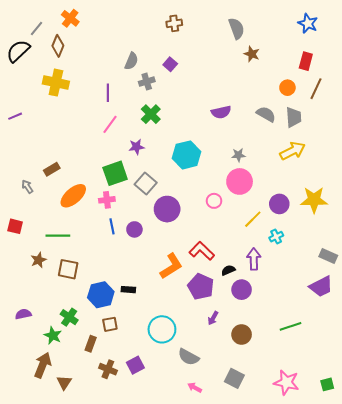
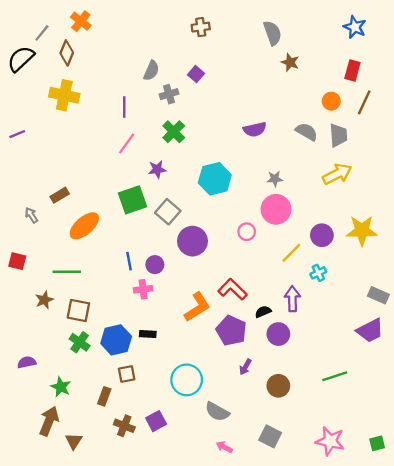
pink cross: (107, 200) -> (143, 289), moved
green cross: (69, 317) -> (80, 342), moved

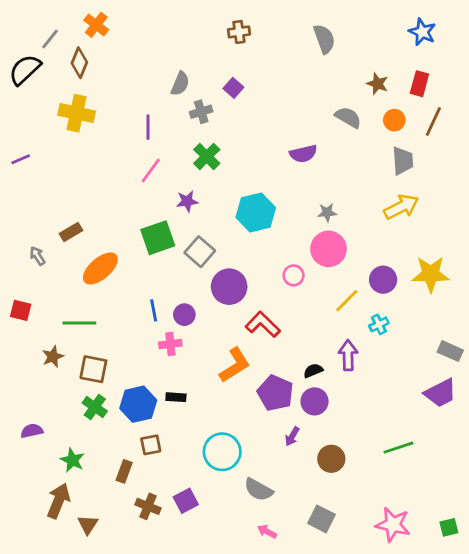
brown star: (290, 62) -> (377, 84), moved
gray semicircle: (307, 132) -> (348, 117), moved
red L-shape: (232, 289) -> (263, 324), moved
purple circle: (278, 334) -> (315, 401), moved

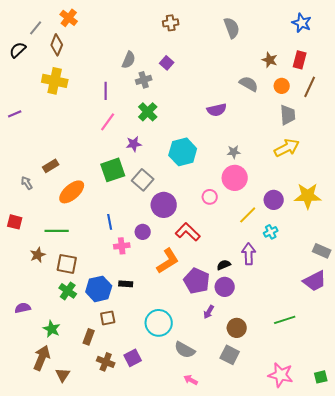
black semicircle: (25, 70) -> (18, 50), size x0.7
purple circle: (184, 315) -> (143, 232), moved
gray square: (322, 519) -> (230, 355), moved

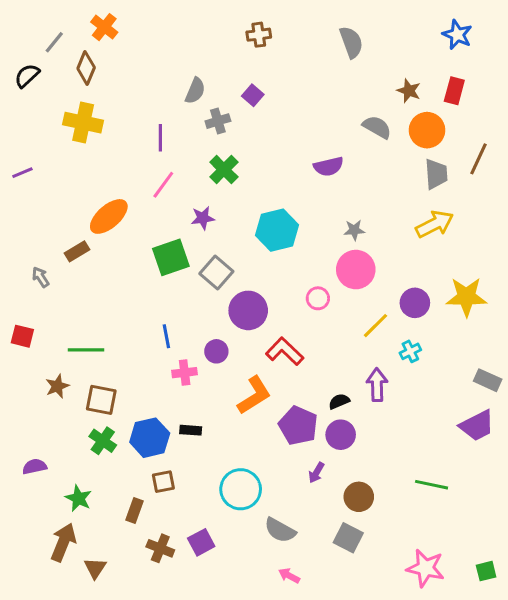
orange circle: (282, 86) -> (427, 130), size x1.5
brown line: (310, 87) -> (479, 159), moved
orange ellipse: (72, 192) -> (109, 216), moved
green line: (285, 320) -> (432, 485), turned 30

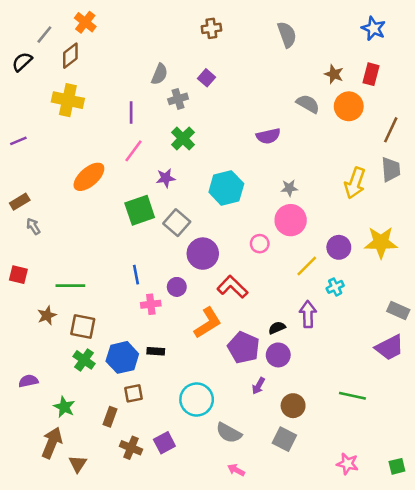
brown diamond: (86, 68) -> (70, 56), turned 30
gray trapezoid: (436, 174) -> (391, 169), moved
yellow arrow: (435, 224) -> (355, 183), turned 136
brown rectangle: (77, 251) -> (20, 202), moved
pink star: (425, 568) -> (347, 464), size x0.7

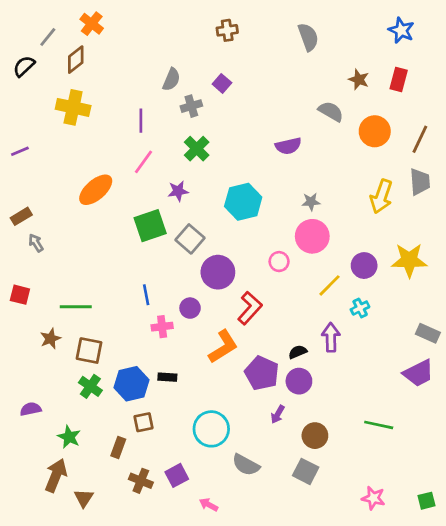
orange circle: (349, 106) -> (375, 131), moved
red L-shape: (232, 287) -> (250, 308), turned 88
pink arrow: (236, 470) -> (209, 505), moved

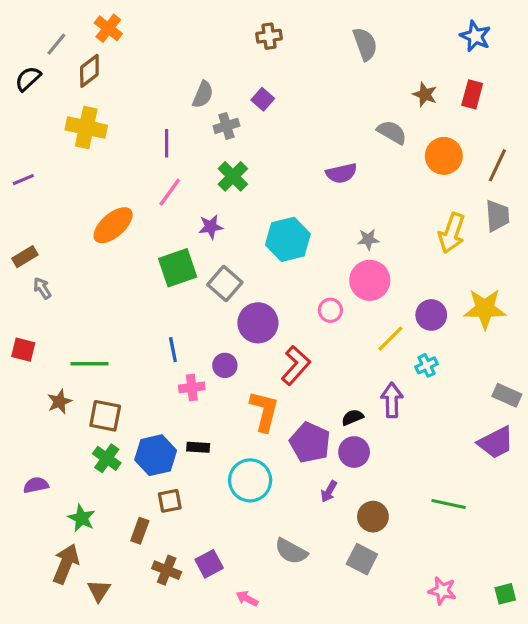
orange L-shape: (223, 347) -> (264, 411), turned -44
cyan circle: (211, 429) -> (250, 480), moved

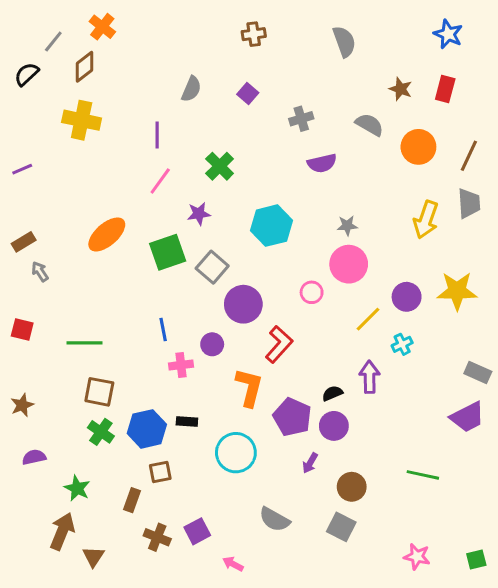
gray cross: (226, 126) -> (301, 119), moved
orange ellipse: (113, 225) -> (107, 234), moved
brown star: (60, 402) -> (22, 405), moved

